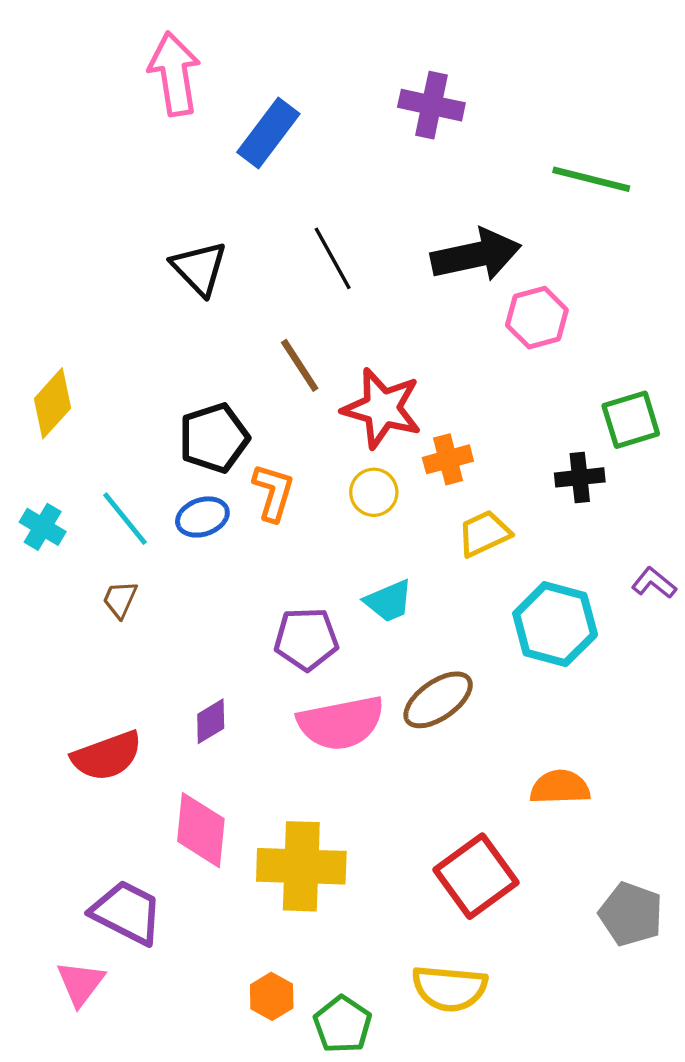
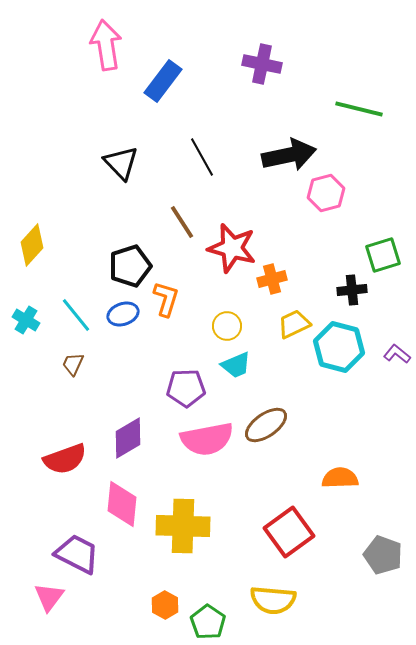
yellow circle: (374, 492) -> (227, 326), moved
cyan hexagon: (555, 624) -> (339, 347), moved
purple diamond: (211, 721) -> (128, 438), size x1.5

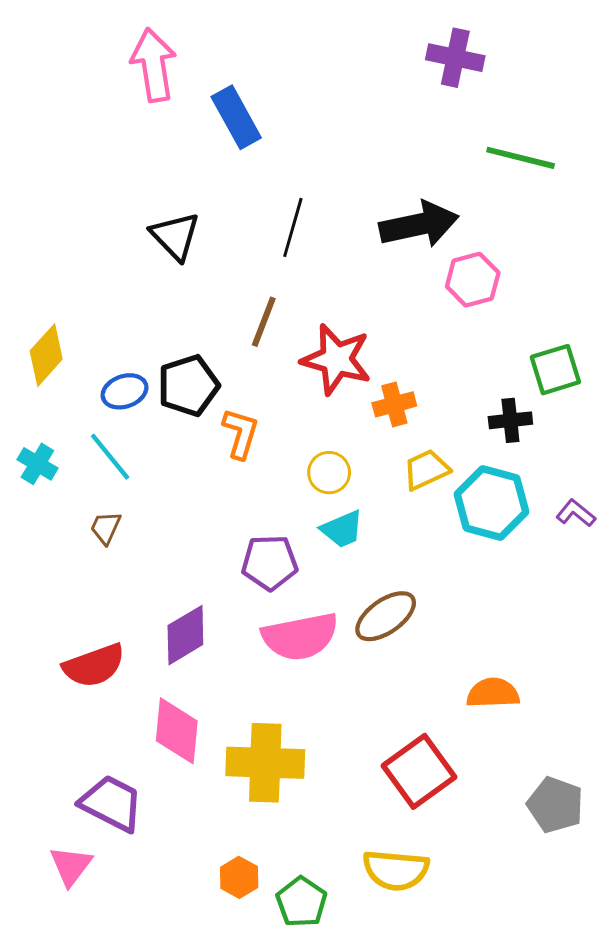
purple cross: (262, 64) -> (455, 58), moved
blue rectangle: (163, 81) -> (236, 117), turned -66
black line: (202, 157) -> (293, 227), turned 45
brown line: (182, 222) -> (264, 322), turned 54
blue ellipse: (123, 314) -> (125, 391), moved

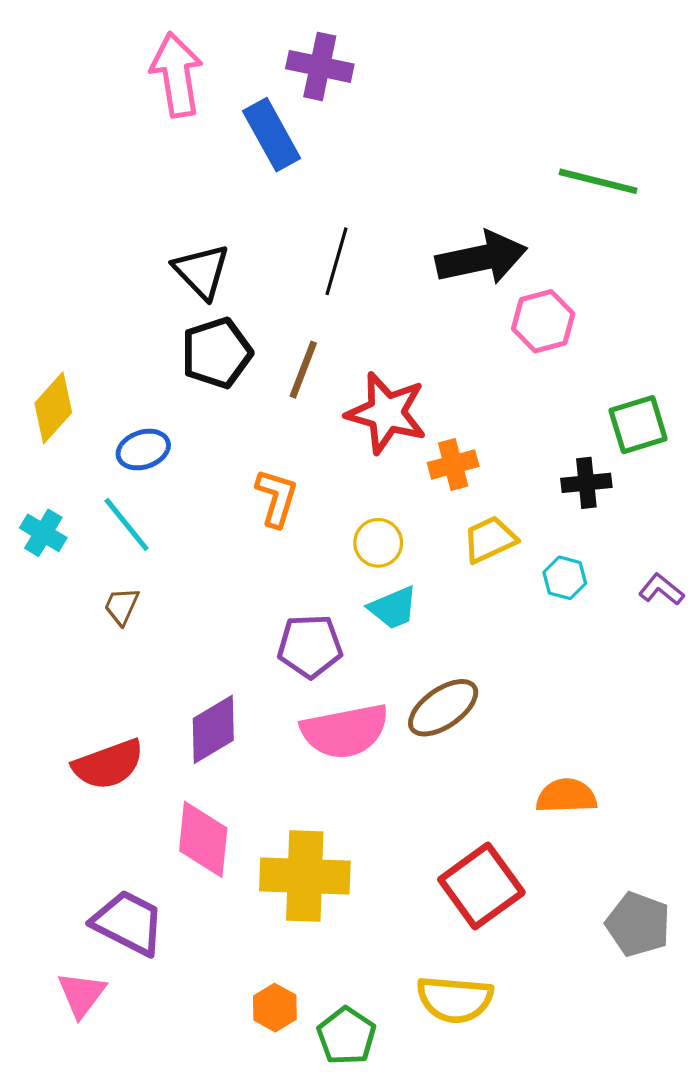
purple cross: (455, 58) -> (320, 66), moved
black pentagon: (188, 386) -> (217, 353), moved
cyan hexagon: (492, 503) -> (565, 578), size x0.5

